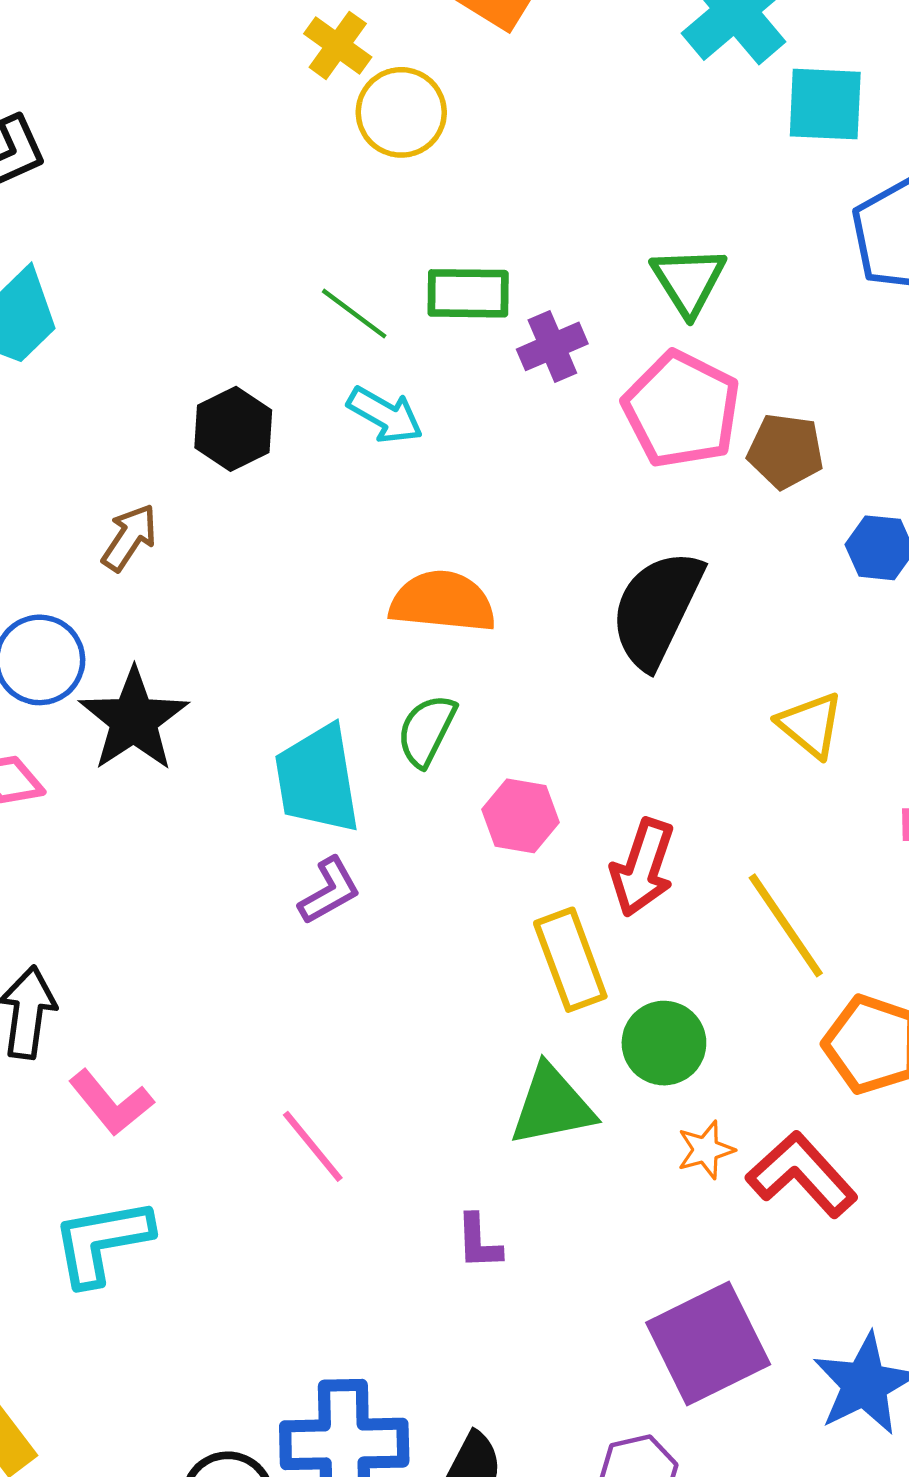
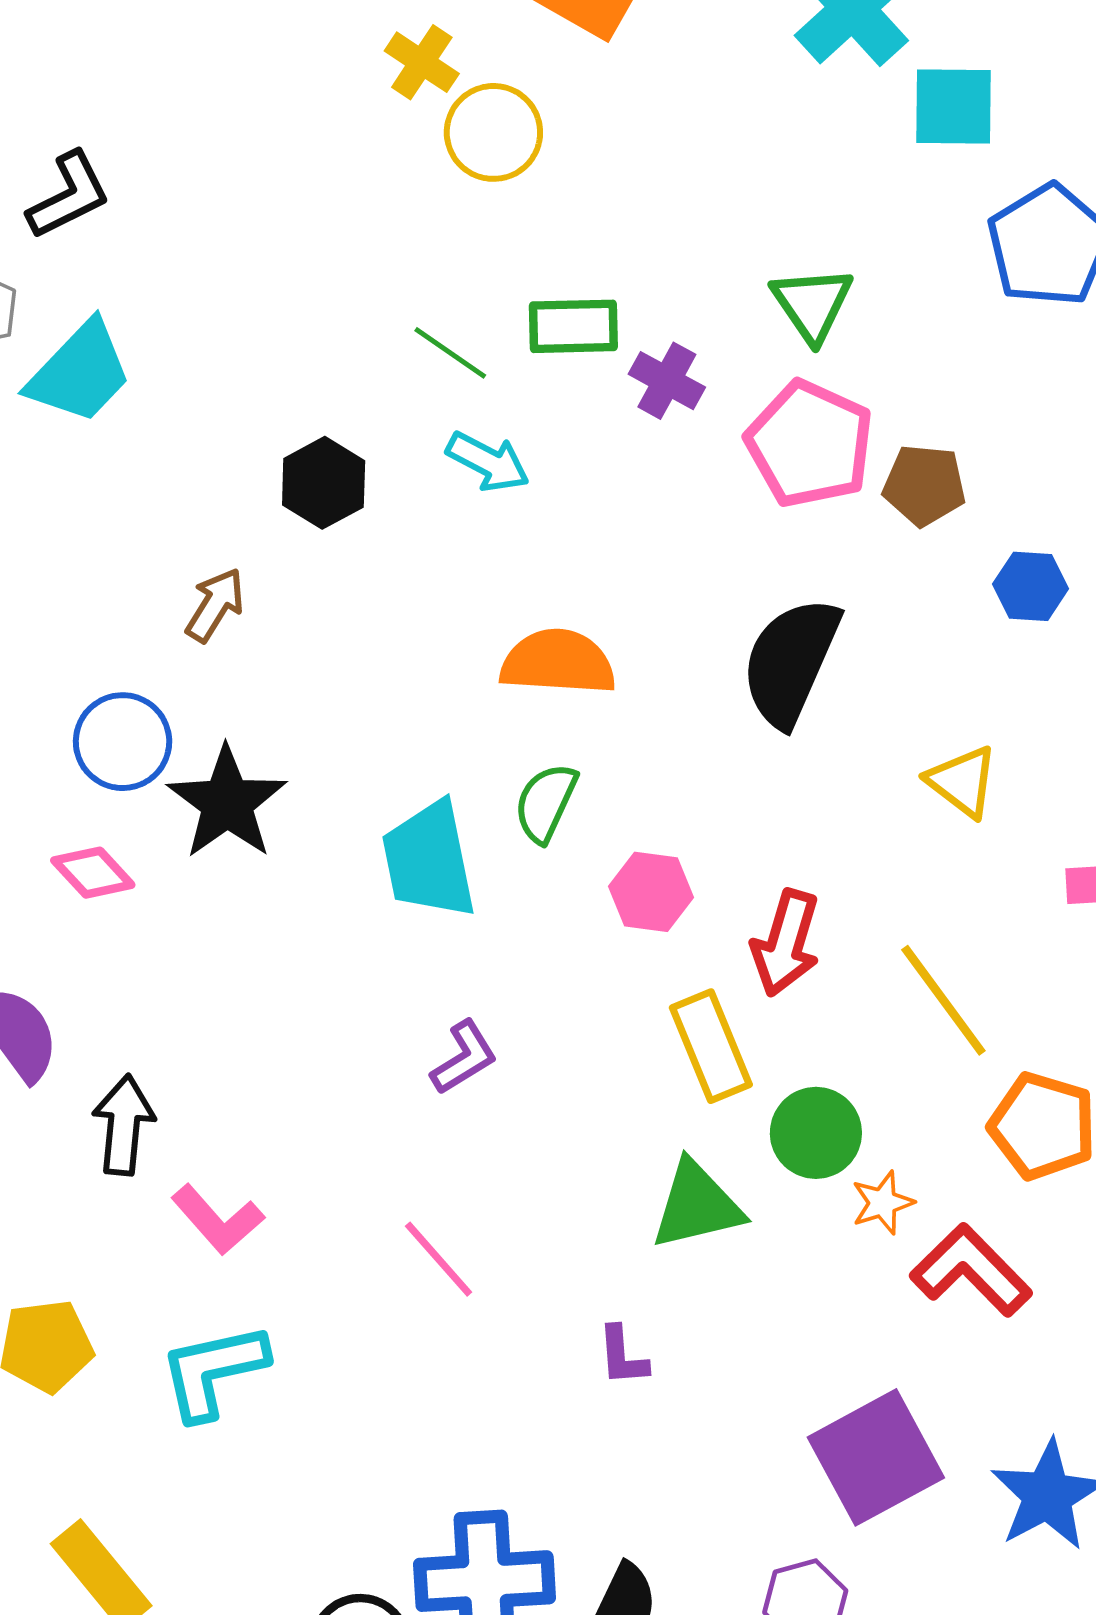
purple cross: (552, 346) -> (667, 381), turned -36
purple L-shape: (329, 891) -> (464, 1058), moved
orange star: (706, 1150) -> (883, 1203), moved

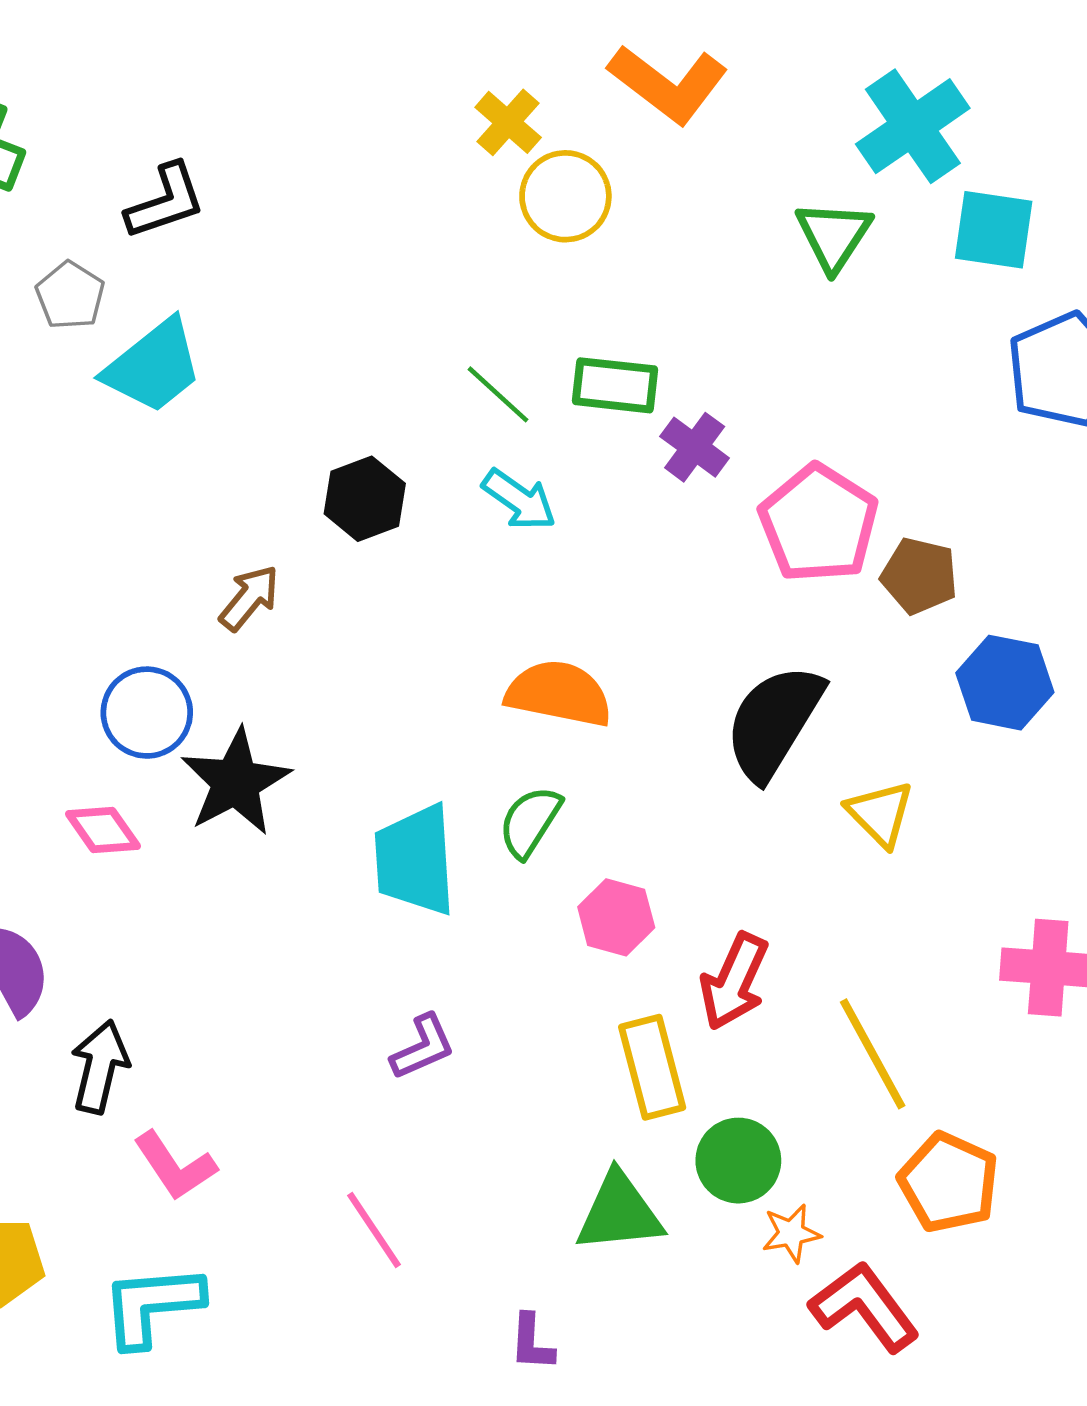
green triangle: (812, 304) -> (834, 236), moved
blue hexagon: (1031, 586) -> (1005, 683), size x1.4
yellow triangle: (962, 781) -> (880, 814), moved

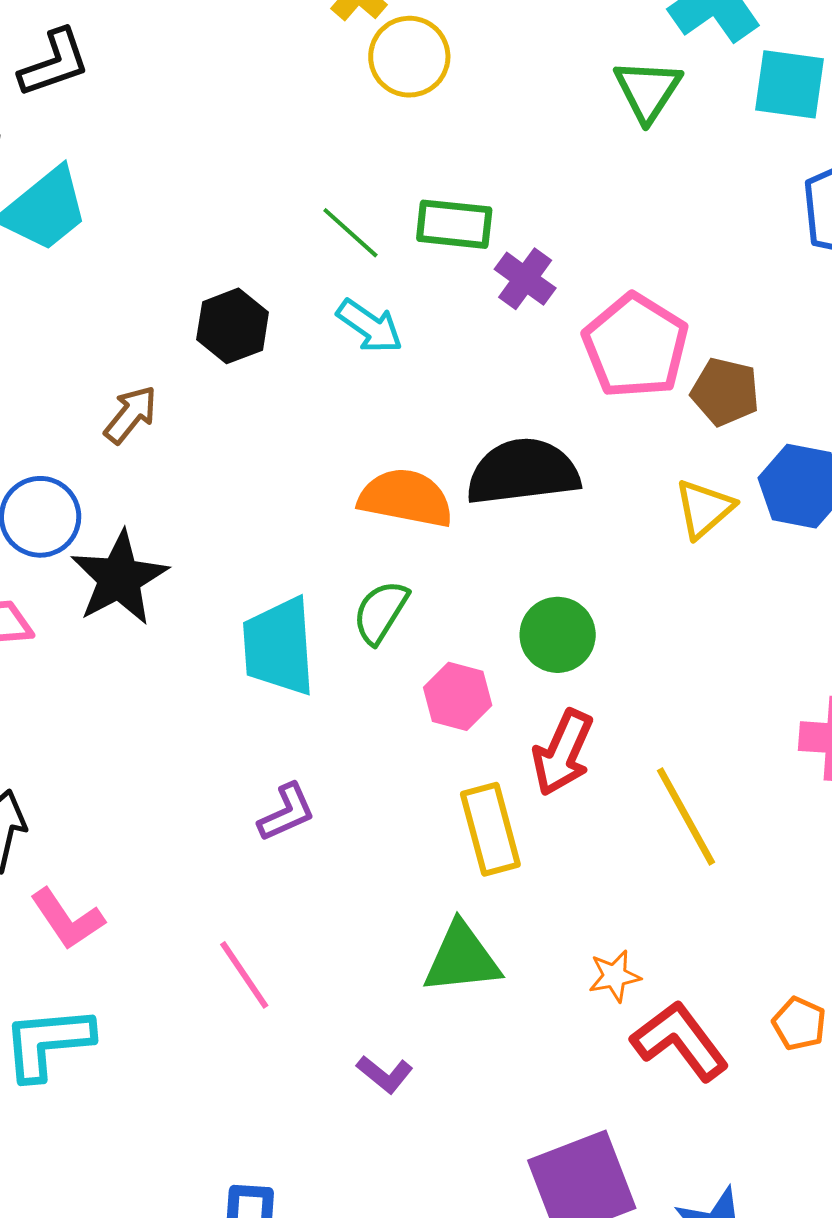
black semicircle: (774, 722) -> (523, 472), moved, turned 52
yellow triangle: (880, 814) -> (704, 509), moved, turned 34
green circle: (738, 1161) -> (558, 635), moved
orange pentagon: (949, 1182) -> (799, 1024), moved, size x0.6
purple L-shape: (532, 1342) -> (385, 1074), turned -54

